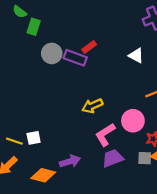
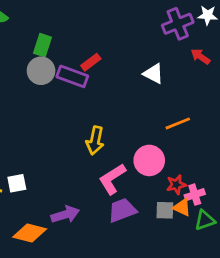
green rectangle: (34, 27) -> (42, 45), moved
yellow arrow: (92, 106) -> (95, 141), turned -54

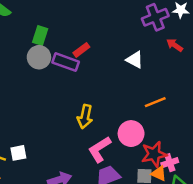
red star: (176, 185) -> (154, 154), size x1.5

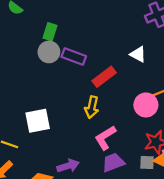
red rectangle: (81, 50) -> (104, 77), moved, size x1.5
pink circle: (131, 134) -> (146, 105), moved
white square: (18, 153) -> (38, 121), moved, size x1.6

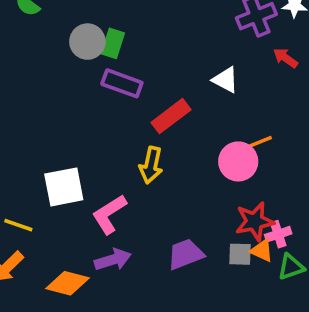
green rectangle: (50, 32) -> (113, 43), moved
gray circle: (49, 52) -> (87, 42), moved
pink L-shape: (105, 138) -> (109, 214), moved

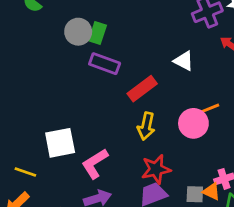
yellow arrow: (151, 165) -> (146, 126), moved
red star: (255, 221) -> (156, 169), moved

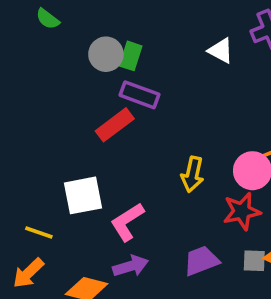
white triangle: (184, 61) -> (221, 51), moved
red rectangle: (142, 89) -> (115, 125), moved
red star: (156, 169) -> (242, 211), moved

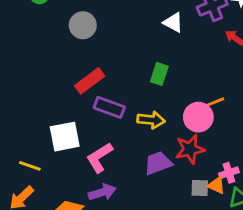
green rectangle: (131, 56) -> (159, 74), moved
purple rectangle: (139, 95) -> (109, 107), moved
yellow arrow: (192, 174) -> (151, 120), turned -96
purple trapezoid: (201, 261) -> (158, 163), moved

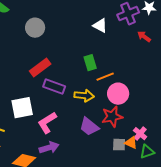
green rectangle: (159, 74) -> (90, 63), turned -35
orange line: (212, 103) -> (105, 77), moved
purple trapezoid: (158, 163) -> (89, 127), turned -120
pink cross: (229, 173) -> (140, 134), turned -32

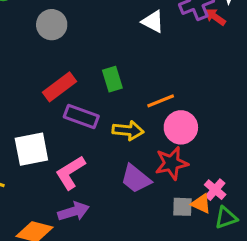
red arrow: (144, 37) -> (215, 17), moved
green rectangle: (90, 63) -> (112, 79), moved

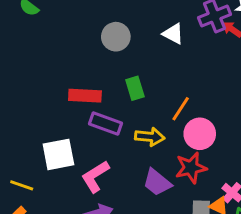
gray circle: (52, 25) -> (116, 37), moved
red rectangle: (59, 87) -> (85, 96), turned 40
orange line: (161, 101) -> (181, 109), turned -35

